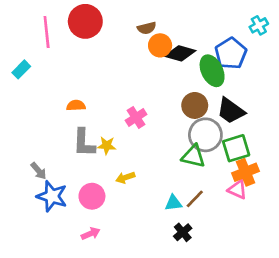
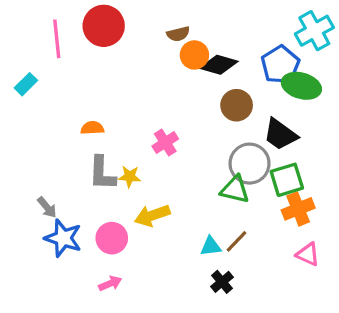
cyan cross: (259, 25) -> (314, 31), size x1.6
green ellipse: (212, 71) -> (301, 86), moved, turned -48
brown circle: (195, 105) -> (237, 105), moved
yellow arrow: (125, 178) -> (152, 215), size x1.5
pink triangle: (237, 190) -> (308, 254), moved

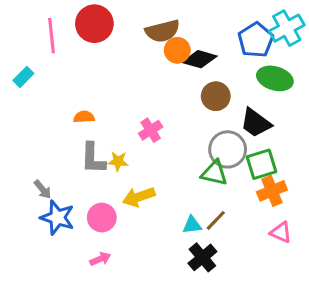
brown semicircle: (178, 34) -> (162, 31), size x1.6
blue pentagon: (280, 65) -> (256, 40), moved
black cross: (222, 282) -> (202, 257), size x1.4

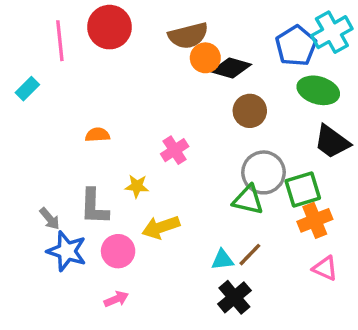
black trapezoid: (256, 123) -> (332, 142), moved
gray L-shape: (93, 158) -> (94, 207), moved

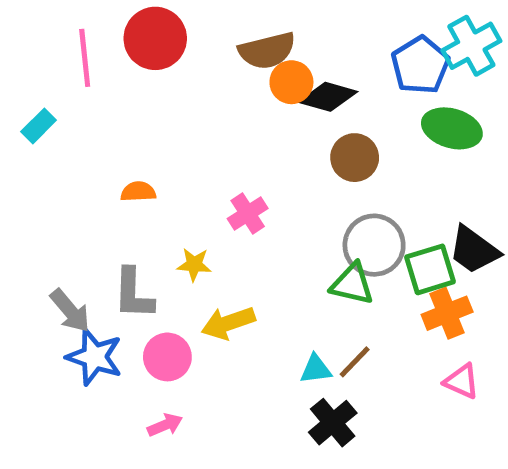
black trapezoid: (332, 142) -> (474, 250), moved
gray arrow: (50, 219) -> (70, 311), size x1.4

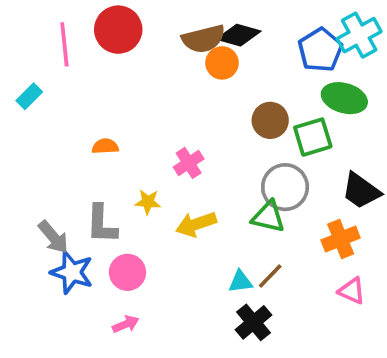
black diamond: (328, 97) -> (239, 35), moved
green square: (430, 269) -> (313, 137), moved
yellow arrow: (228, 323) -> (196, 224), moved

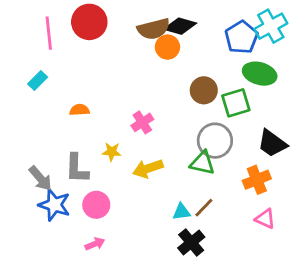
cyan rectangle: (29, 96) -> (38, 81), moved

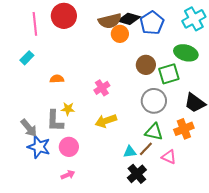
blue pentagon: (241, 37) -> (152, 23), moved
yellow star: (112, 152) -> (68, 109), moved
green triangle: (202, 163) -> (154, 132), moved
pink triangle: (265, 219) -> (169, 157), moved

